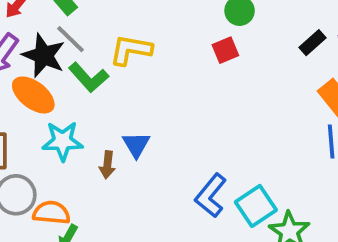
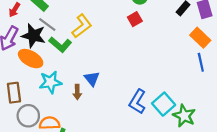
yellow L-shape: (131, 50) -> (82, 26), turned 140

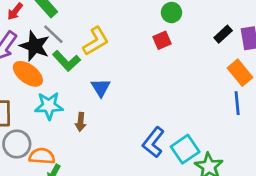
blue triangle: (92, 79) -> (101, 88), moved

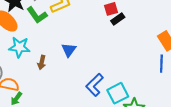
black rectangle: (223, 34) -> (118, 19), moved
blue triangle: (101, 88) -> (69, 50), moved

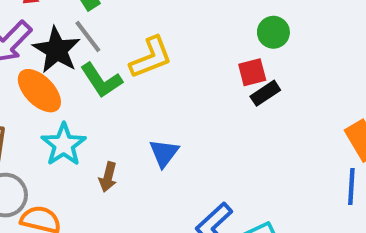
cyan star: (19, 47) -> (64, 145), turned 30

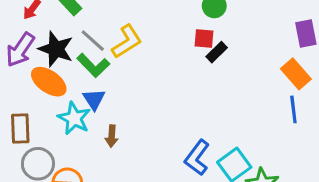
gray line: (88, 37) -> (93, 41), moved
red square: (252, 72) -> (204, 38), turned 30
blue triangle: (164, 153) -> (94, 99), moved

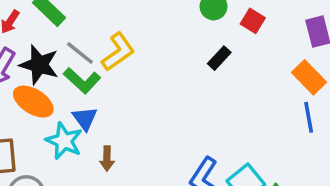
red square: (204, 38) -> (253, 21), moved, turned 30

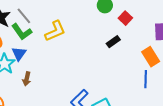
yellow L-shape: (118, 52) -> (55, 31), moved
black rectangle: (219, 58) -> (113, 42), moved

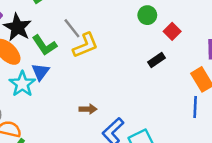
gray line: (24, 16) -> (72, 28), moved
brown arrow: (27, 79) -> (88, 109), moved, turned -104

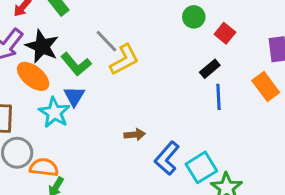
blue line: (195, 107) -> (218, 97), moved

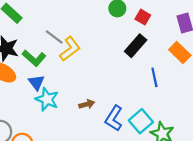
black rectangle: (210, 69) -> (136, 46), size x1.5
blue line: (218, 97) -> (154, 77), moved
cyan star: (54, 113) -> (47, 99), moved

